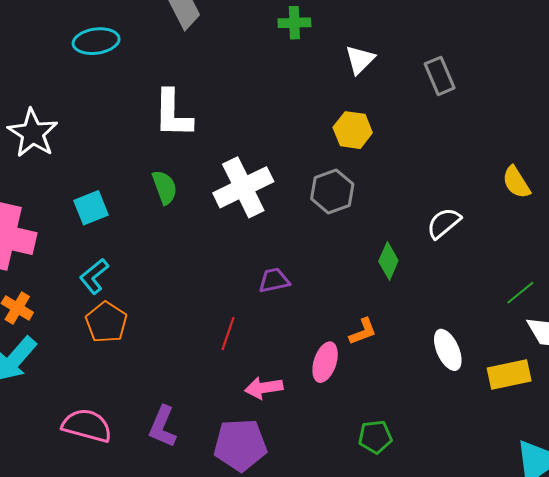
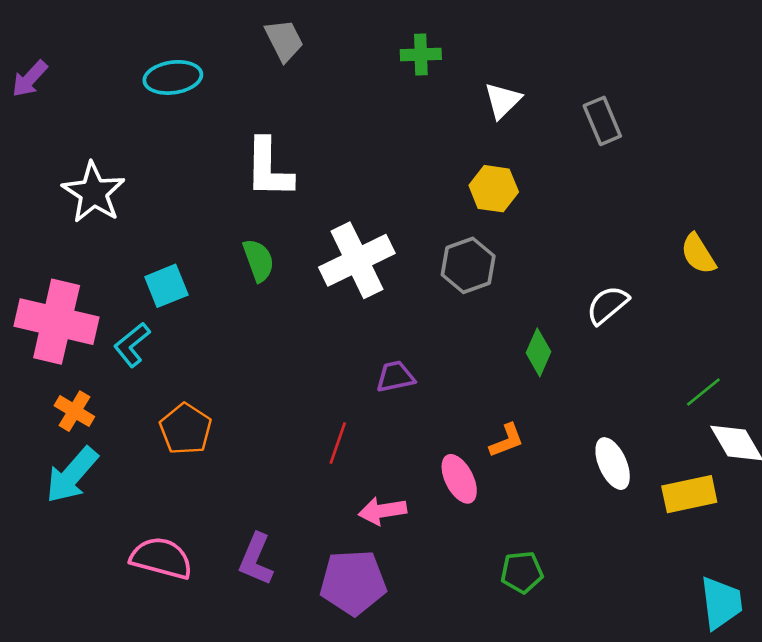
cyan L-shape: (94, 276) -> (132, 345), moved
pink ellipse: (325, 362) -> (459, 479), turned -45

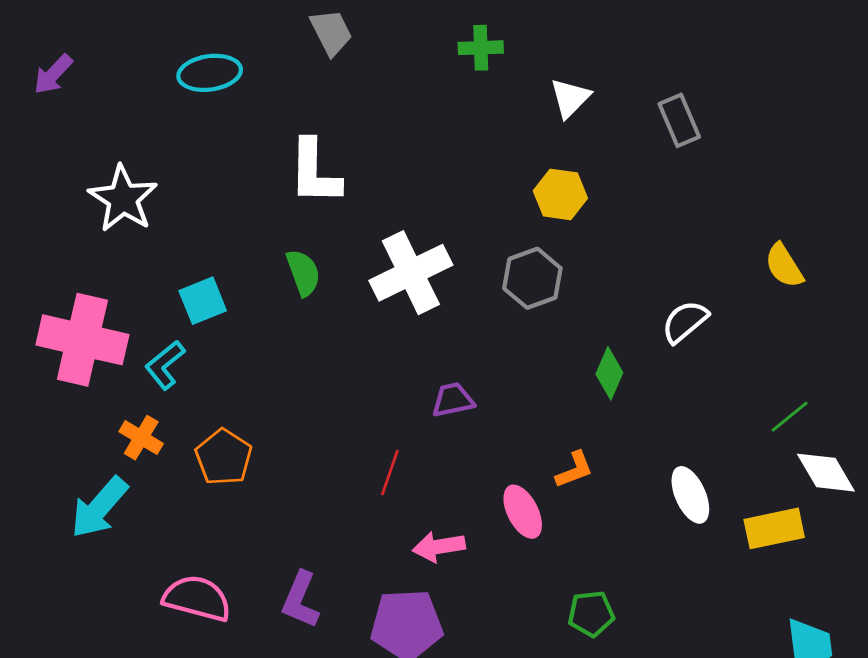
orange cross: (74, 411) -> (141, 438), moved

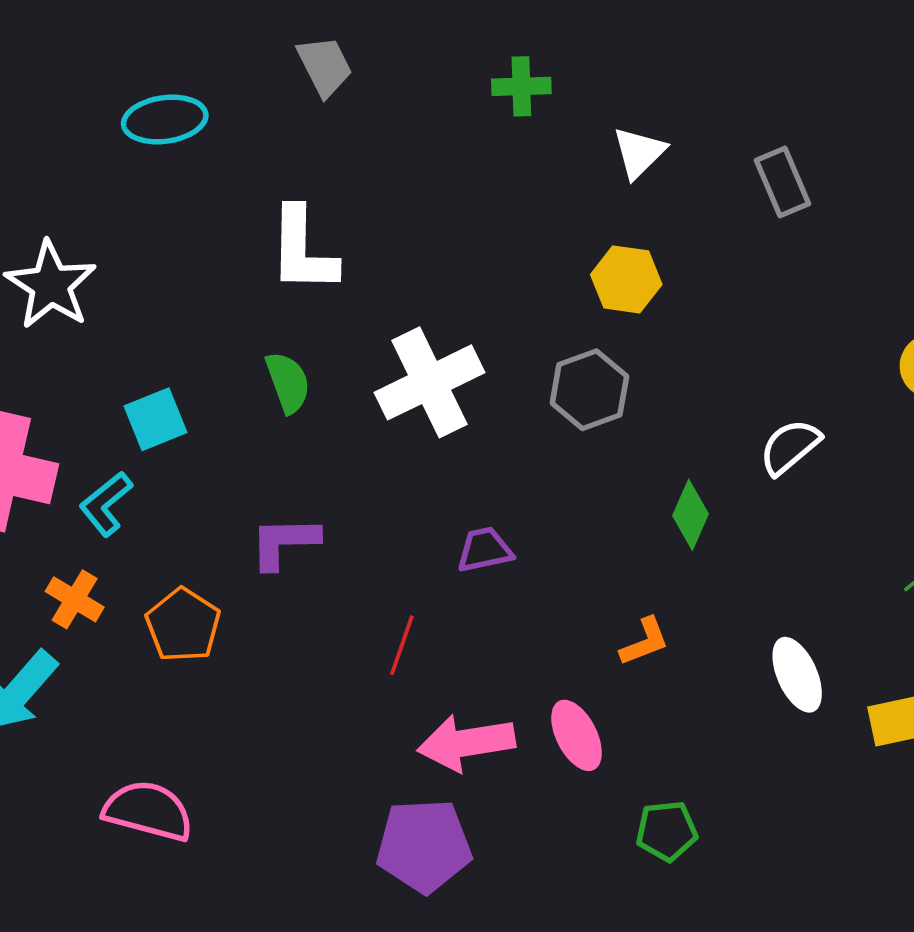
pink ellipse: (523, 512) -> (577, 735), moved
pink arrow: (439, 547) -> (466, 743), size x1.4
purple L-shape: (300, 600) -> (284, 542), moved, turned 66

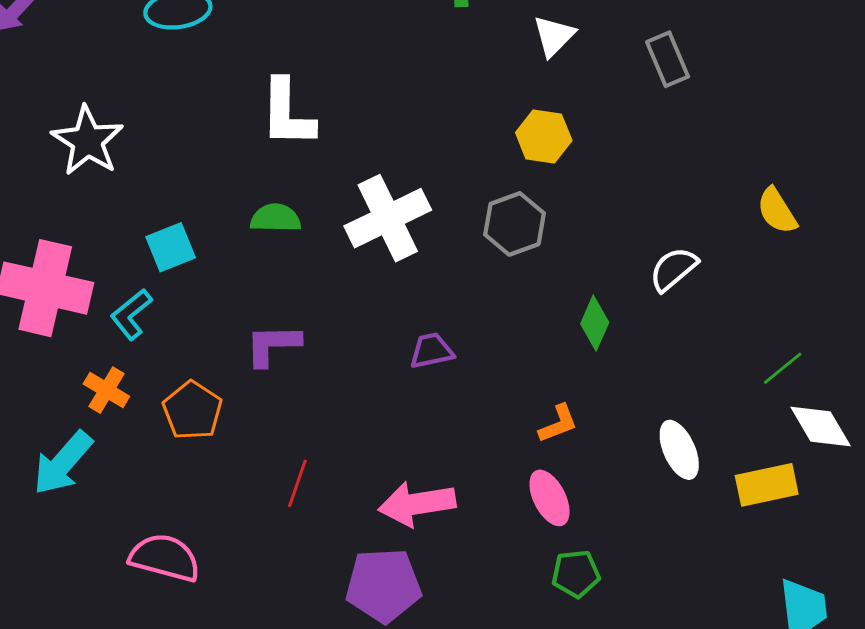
green semicircle: (288, 382) -> (276, 218), turned -69
red line: (402, 645) -> (297, 483), moved
pink ellipse: (577, 735) -> (550, 498), moved

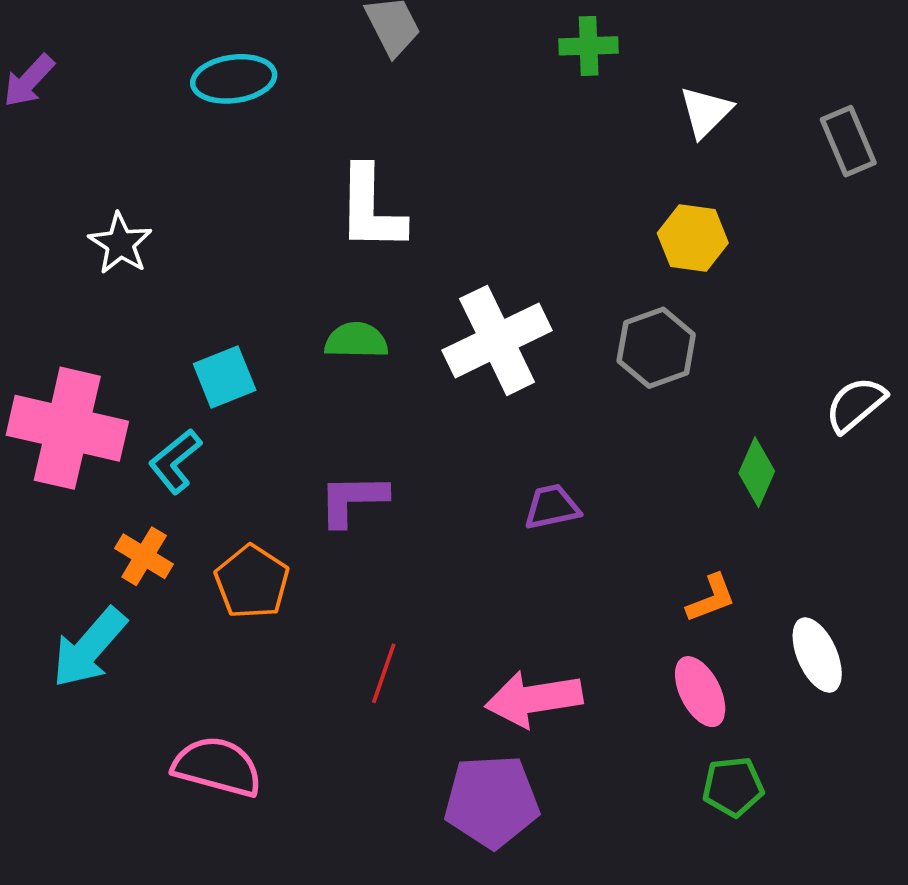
white star: (88, 141) -> (120, 243), size x0.7
white ellipse: (679, 450) -> (817, 655), moved

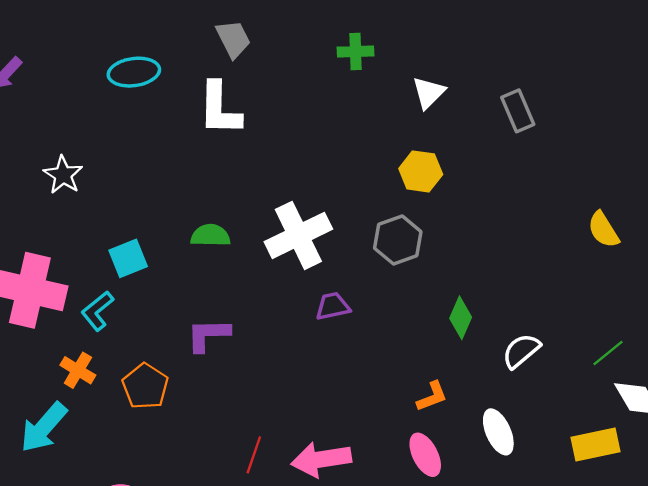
white L-shape: (371, 209) -> (220, 109), moved
white semicircle: (856, 404) -> (521, 351), moved
purple trapezoid: (552, 507) -> (333, 306), moved
red line: (384, 673) -> (254, 455), moved

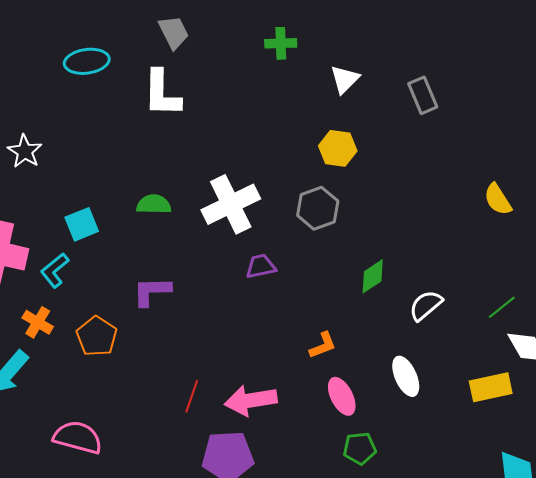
green diamond: (461, 318) -> (373, 276), turned 33
orange L-shape: (432, 397) -> (323, 345), moved

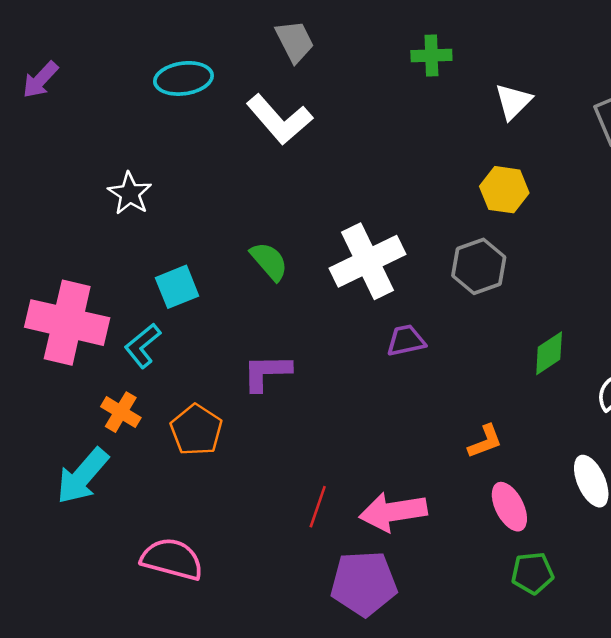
white L-shape: (162, 93) -> (279, 119), turned -42
white star: (25, 151) -> (130, 194), moved
green semicircle: (154, 204) -> (269, 261), turned 48

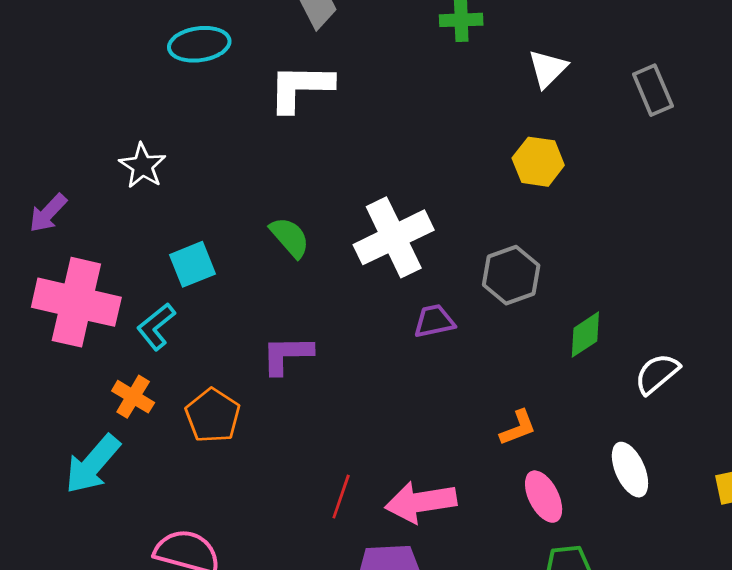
purple arrow: (40, 80) -> (48, 213), moved
white L-shape: (279, 119) -> (301, 87), turned 132
gray hexagon: (479, 266) -> (511, 275), moved

